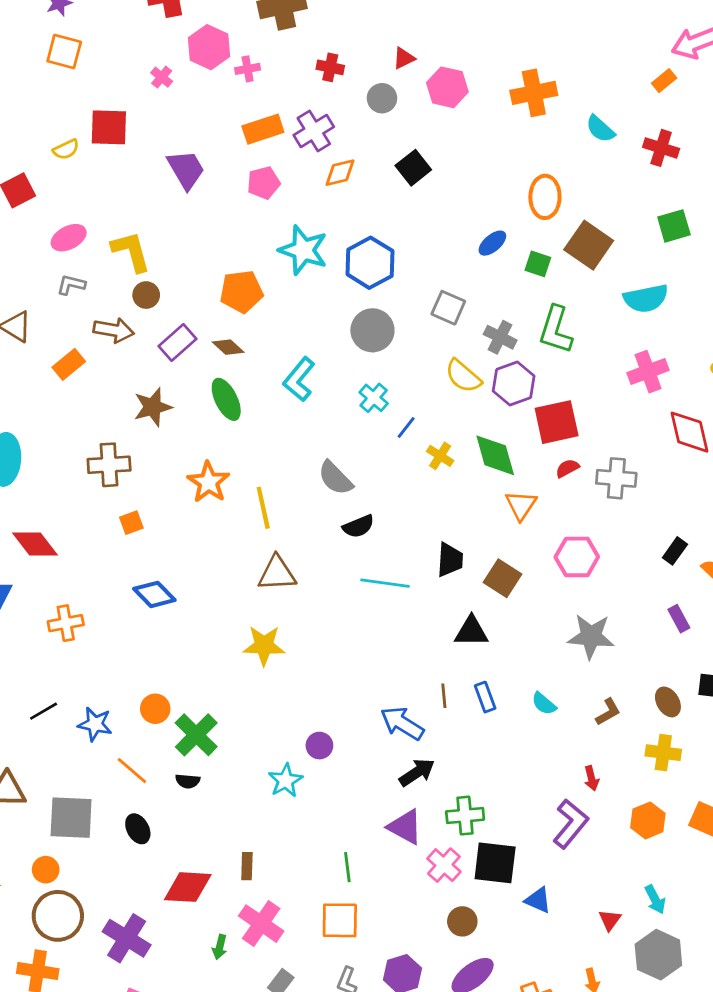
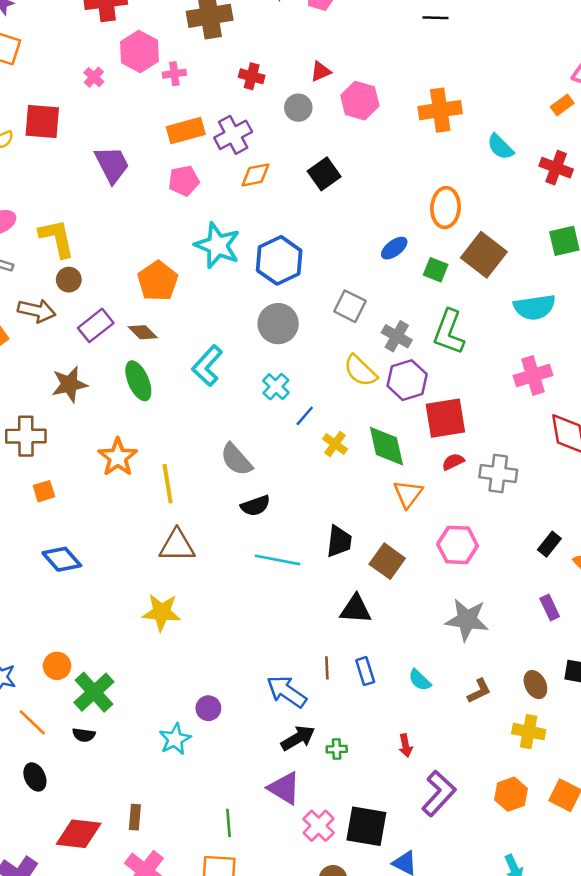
orange pentagon: (241, 292) -> (158, 281), turned -30
red arrow: (591, 778) -> (406, 746), moved
green cross: (465, 816) -> (337, 749), moved, size x0.6

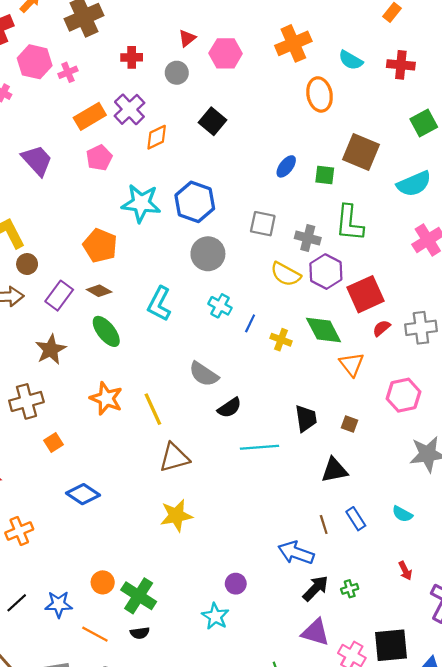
orange ellipse: (445, 208) -> (320, 94), moved
brown square: (387, 561) -> (349, 424), size x0.6

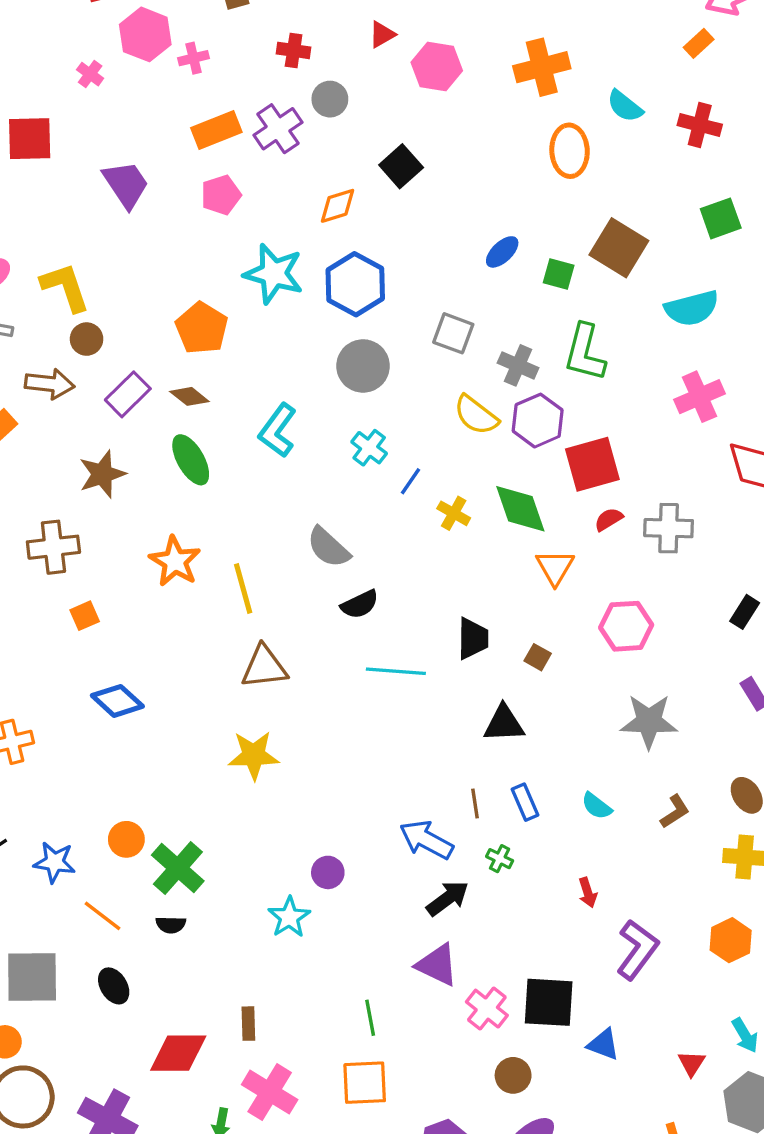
gray circle: (177, 73) -> (330, 99), moved
orange diamond: (157, 137) -> (337, 206), moved
green cross: (350, 589) -> (500, 859), moved, turned 35

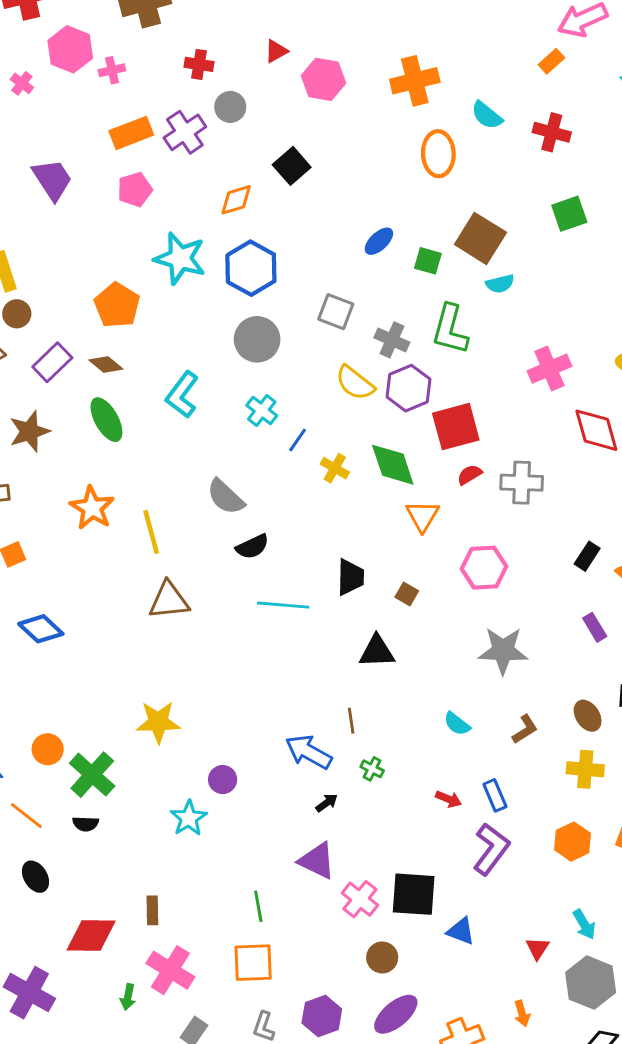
cyan semicircle: (692, 308) -> (500, 284), moved, size x0.6
yellow star: (254, 755) -> (158, 722), moved
blue rectangle: (525, 802) -> (495, 795), moved
red arrow: (588, 893) -> (448, 799), turned -50
black arrow: (448, 898) -> (327, 803), size x0.6

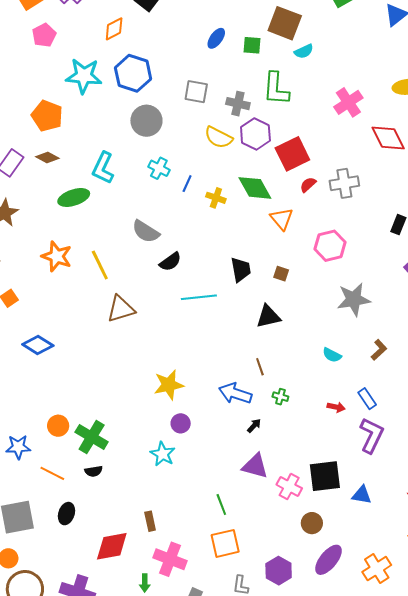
green ellipse: (106, 420) -> (74, 197), moved, turned -68
yellow star: (158, 722) -> (169, 385), moved
black ellipse: (35, 877) -> (66, 514), turned 60

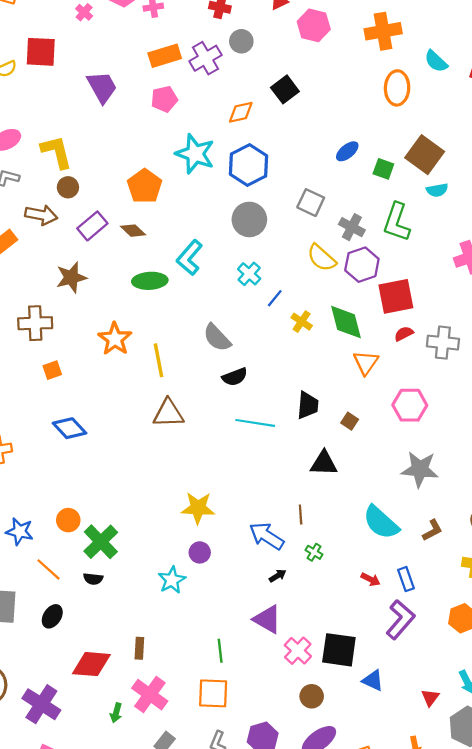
cyan semicircle: (332, 355) -> (381, 523), size x1.8

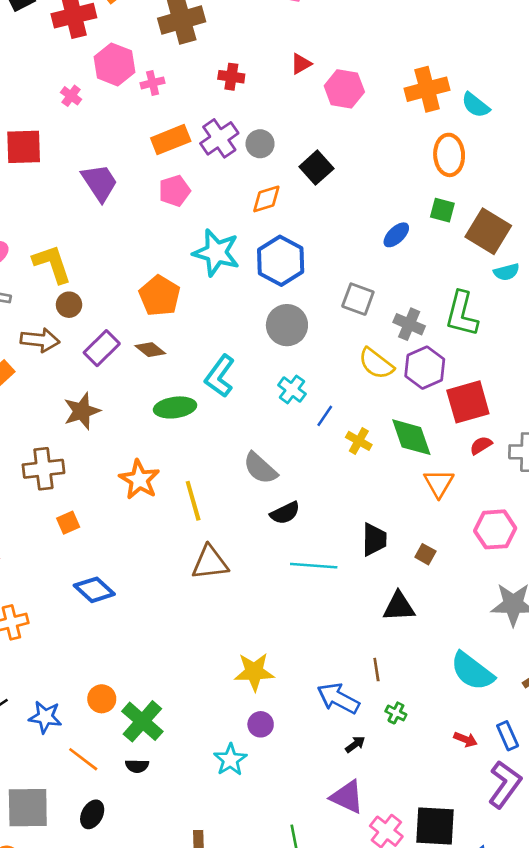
gray circle: (241, 41) -> (260, 144), moved
cyan semicircle: (436, 61) -> (476, 105), moved
green square: (383, 169) -> (442, 210), moved

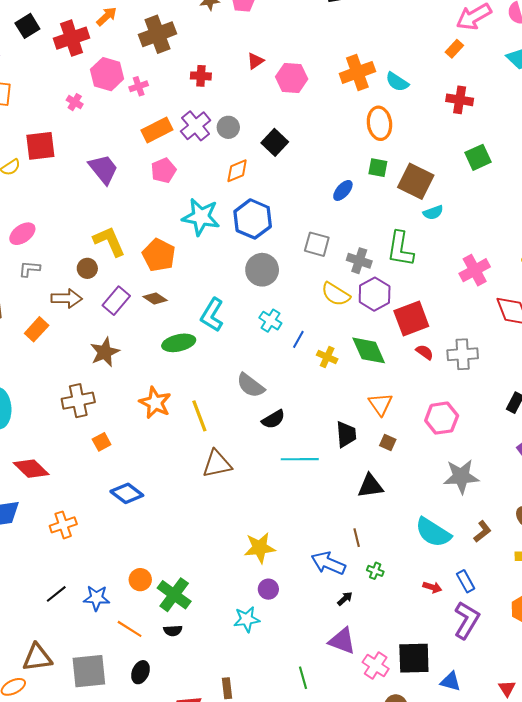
yellow L-shape: (52, 264) -> (109, 241), moved
red semicircle: (481, 445) -> (425, 352), turned 72
orange triangle: (439, 483) -> (380, 404), moved
cyan star: (230, 760) -> (247, 619), turned 30

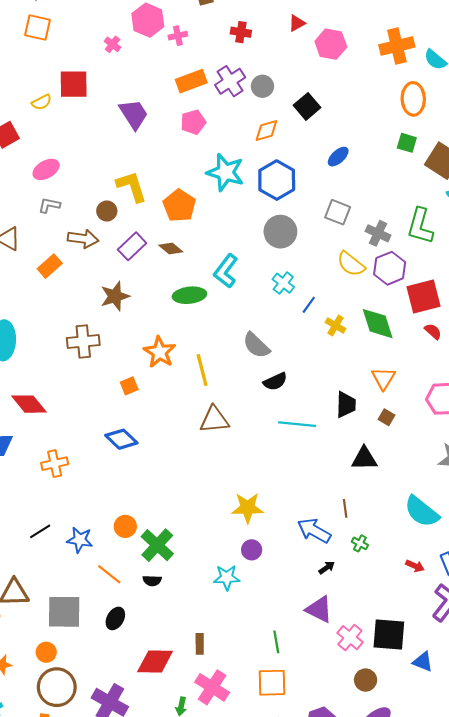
blue ellipse: (343, 190) -> (338, 157), moved
orange square: (102, 442) -> (129, 386), moved

